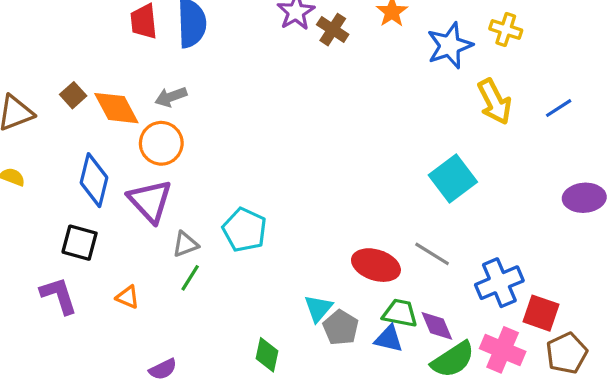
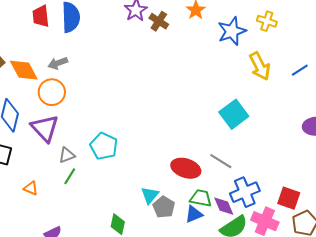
blue cross: (499, 283) -> (245, 192), moved
blue triangle: (389, 339) -> (194, 214), turned -36

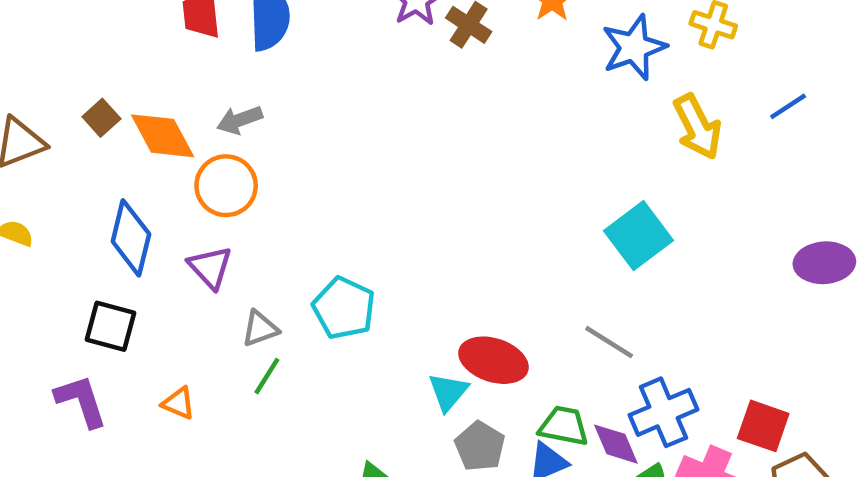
blue line: (300, 70) -> (788, 106), moved
purple triangle: (45, 128) -> (210, 267), size x0.7
red ellipse: (186, 168) -> (493, 360), moved
cyan triangle: (150, 195) -> (448, 392), moved

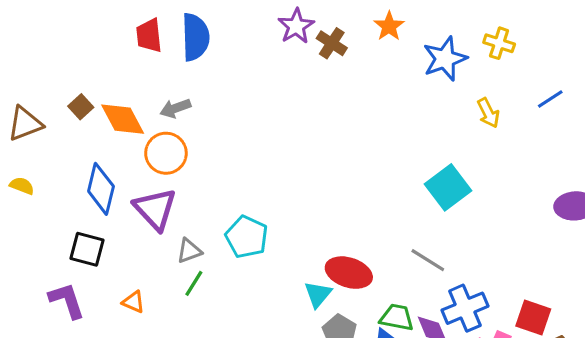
yellow arrow: (697, 127) -> (488, 113), size x0.7
purple triangle: (210, 267) -> (155, 209), size x1.4

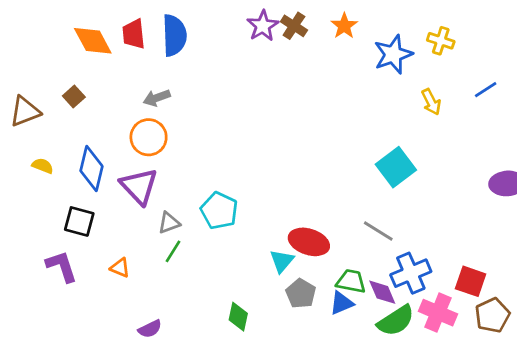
brown cross: (332, 43) -> (294, 26), moved
orange diamond: (123, 119) -> (93, 41), moved
yellow semicircle: (22, 186) -> (43, 166), moved

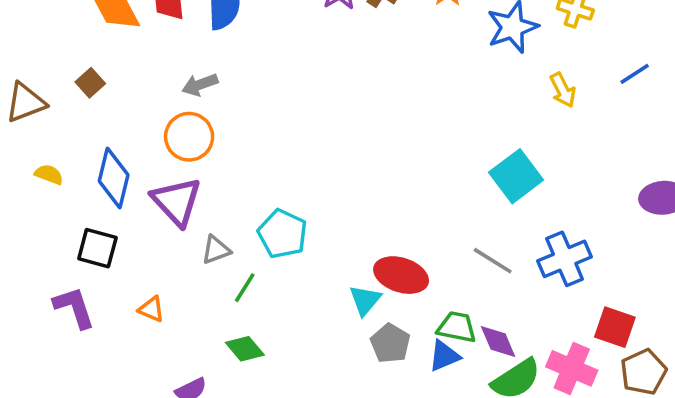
green line: (173, 251) -> (245, 288), moved
blue cross: (411, 273) -> (565, 259), moved
green diamond: (238, 317) -> (245, 349), moved, turned -52

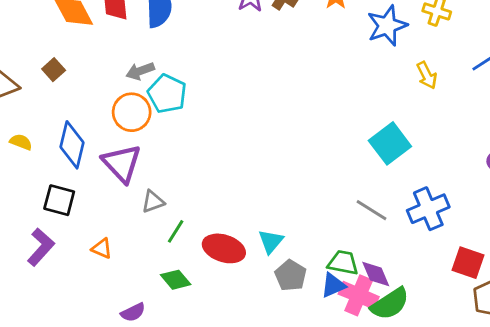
cyan pentagon: (282, 234) -> (167, 94), moved
red ellipse: (401, 275) -> (224, 248), moved
purple L-shape: (74, 307) -> (41, 247), turned 60
pink cross: (572, 368) -> (359, 295), moved

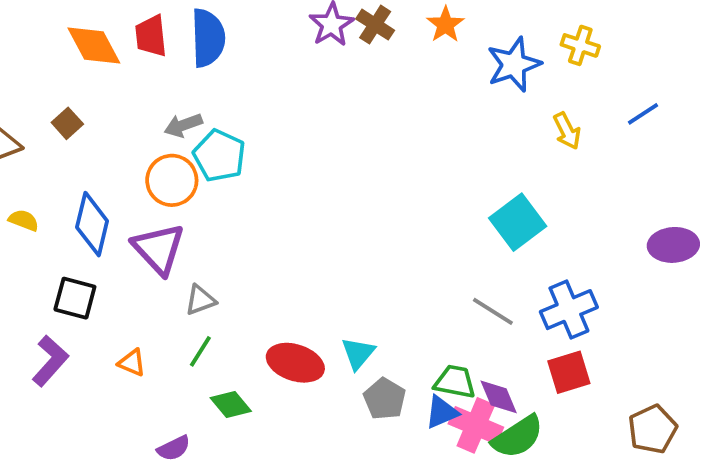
green line: (176, 231) -> (200, 351), moved
red square: (468, 263) -> (569, 372), moved, turned -36

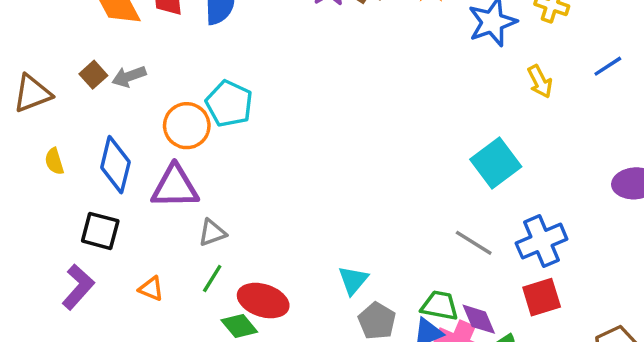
gray arrow: (183, 125) -> (129, 76), moved
yellow semicircle: (24, 220) -> (54, 161), turned -128
purple triangle: (159, 249) -> (175, 187), turned -48
red ellipse: (295, 363) -> (263, 301), moved

